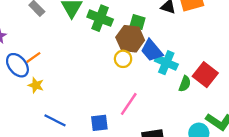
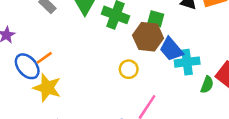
yellow circle: (123, 59) -> (129, 69), moved
cyan cross: (166, 63) -> (187, 62), turned -30
yellow star: (36, 85) -> (47, 88), size x1.6

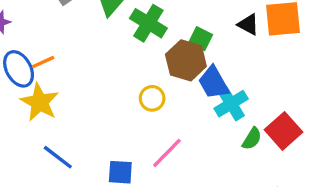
cyan cross: (187, 62) -> (231, 104), turned -35

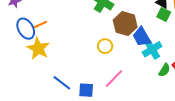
green square: (201, 39) -> (164, 15), moved
blue line: (58, 157) -> (62, 83), moved

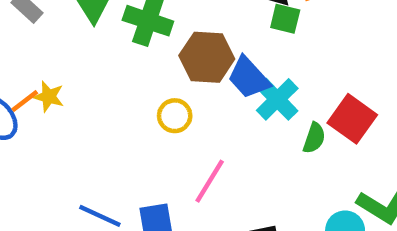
yellow star: (38, 48) -> (49, 97), moved, size x0.6

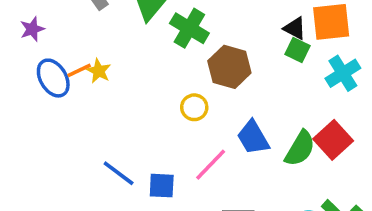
blue trapezoid: (249, 78) -> (253, 138), moved
cyan cross: (277, 99) -> (343, 73), moved
green semicircle: (314, 138) -> (300, 148), size x1.5

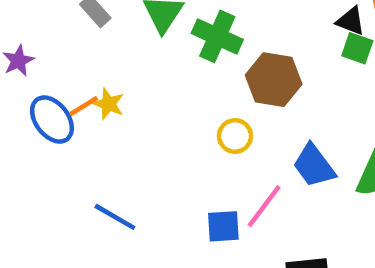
blue line: (119, 173) -> (115, 217), moved
blue square: (162, 186) -> (223, 226), moved

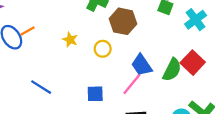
yellow star: (109, 104) -> (70, 40), moved
pink line: (264, 206) -> (132, 84), moved

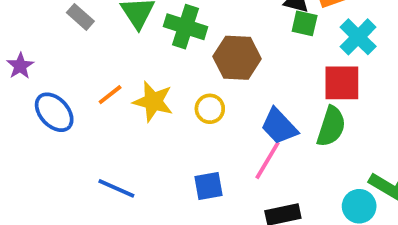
orange line: (28, 31) -> (110, 95), moved
yellow star: (70, 40) -> (153, 101), size x1.5
red square: (193, 63) -> (342, 83), moved, turned -35

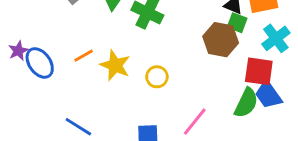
brown hexagon: (237, 58) -> (221, 40), moved
purple star: (20, 66) -> (18, 51), moved
blue trapezoid: (279, 126) -> (268, 95), moved

